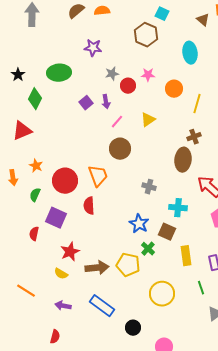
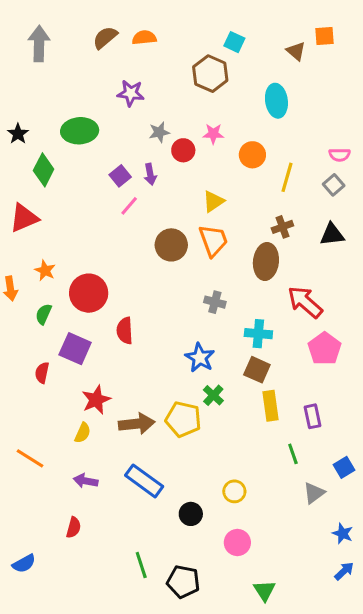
pink line: (117, 122) -> (129, 206), moved
orange trapezoid: (98, 176) -> (213, 240), moved
brown square: (167, 232) -> (257, 370), moved
yellow semicircle: (61, 274) -> (83, 433), turned -96
yellow circle: (162, 294) -> (234, 491), moved, size x0.6

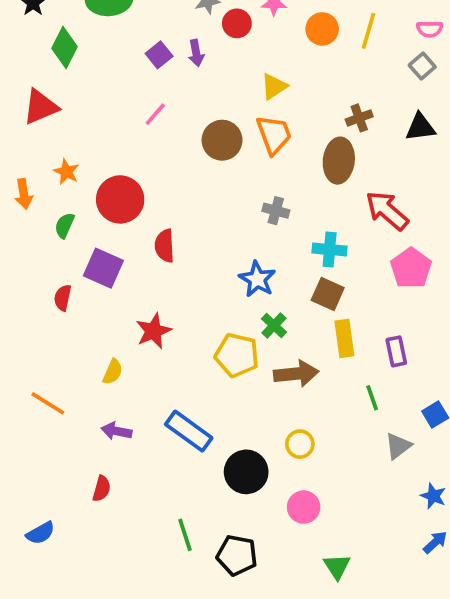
yellow line: (287, 177) -> (368, 31), moved
pink line: (129, 206) -> (155, 114), moved
red star: (96, 400) -> (153, 331), moved
brown arrow: (137, 424) -> (296, 374), moved
black circle: (191, 514) -> (246, 472), size x1.5

